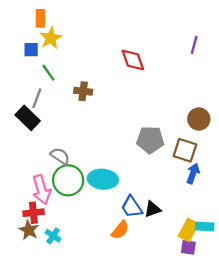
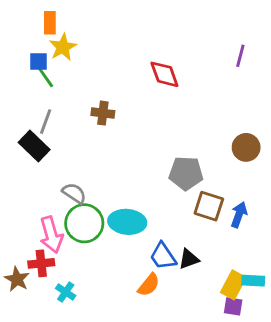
green line: (48, 73) -> (46, 77), moved
brown square: (185, 150) -> (209, 206), moved
brown star: (29, 230) -> (17, 279), moved

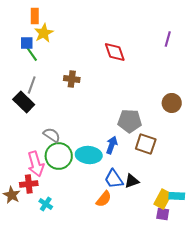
blue arrow: (239, 215) -> (112, 145), moved

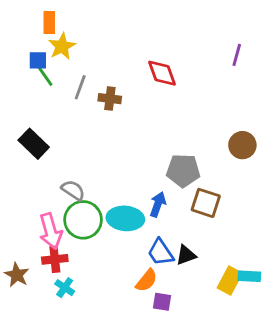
brown cross: (72, 79) -> (110, 99), moved
gray line: (32, 85) -> (80, 87), moved
red cross: (29, 184) -> (55, 259), moved
purple square: (163, 214) -> (162, 302), moved

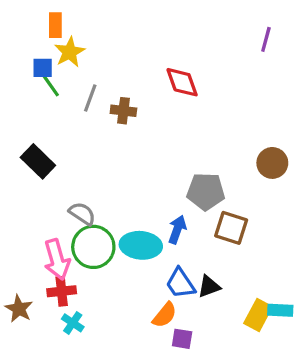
purple line: (237, 55) -> (266, 39), moved

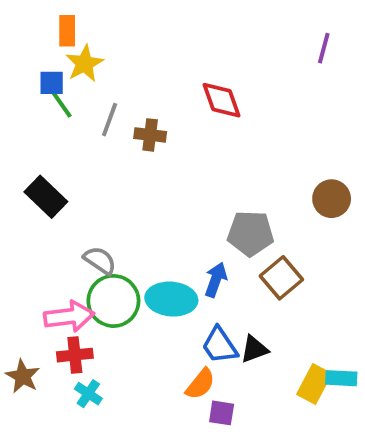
brown square: (231, 228) -> (281, 278), turned 32
pink arrow: (57, 260) -> (69, 316), turned -81

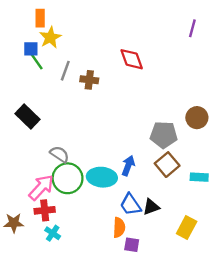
gray pentagon: (250, 233) -> (164, 135), moved
pink arrow: (69, 316) -> (41, 187), turned -40
brown star: (23, 376) -> (14, 223), turned -30
cyan rectangle: (341, 378) -> (199, 177), moved
orange semicircle: (200, 384) -> (119, 228), turned -36

